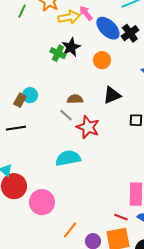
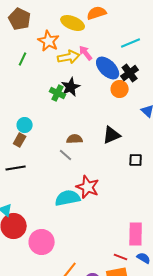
green line: (22, 11) -> (23, 59), moved
orange circle: (102, 60) -> (120, 89), moved
cyan circle: (30, 95) -> (25, 125), moved
red star: (88, 127) -> (88, 187), moved

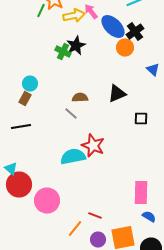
green line: (23, 59) -> (41, 11), moved
red line: (121, 257) -> (95, 216), moved

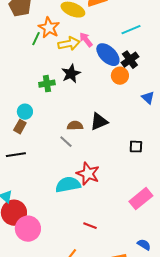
green cross: (63, 52) -> (47, 84), moved, turned -35
black triangle: (117, 94) -> (99, 122), moved
pink rectangle: (141, 193) -> (141, 199), moved, turned 50
pink circle: (47, 201) -> (28, 229), moved
red line: (95, 216) -> (90, 226), moved

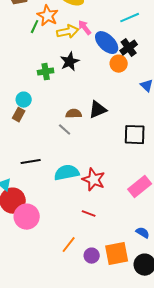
black square: (136, 147) -> (135, 135), size x1.6
black line: (16, 155) -> (31, 162), moved
red star: (88, 174) -> (94, 180), moved

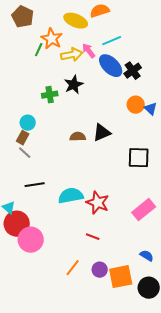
cyan line: (130, 18) -> (112, 41), moved
orange circle: (119, 64) -> (136, 105), moved
gray line: (65, 130) -> (25, 153), moved
purple circle: (92, 256) -> (100, 270), moved

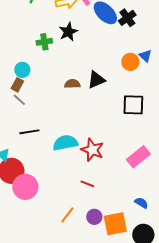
orange circle: (136, 105) -> (130, 62), moved

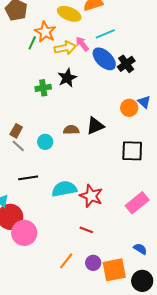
cyan circle: (22, 70) -> (45, 142), moved

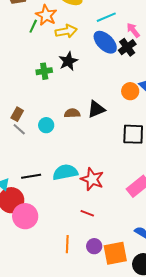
pink arrow: (82, 44) -> (133, 30), moved
black line: (28, 178) -> (31, 176), moved
orange line: (66, 261) -> (67, 244), turned -36

